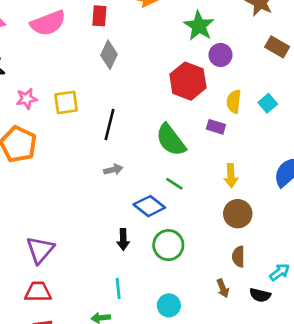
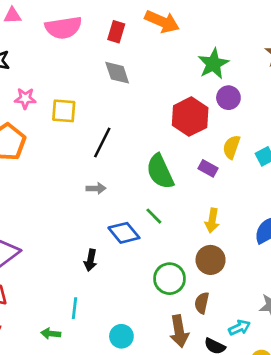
gray diamond: (109, 55) -> (117, 73), turned -56
green circle: (168, 245) -> (170, 279), moved
brown arrow: (223, 288) -> (179, 331), size x1.6

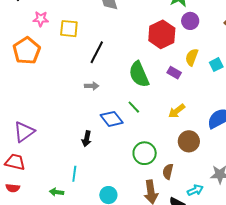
yellow arrow: (212, 221) -> (177, 111), turned 42
brown circle: (211, 260) -> (189, 141), moved

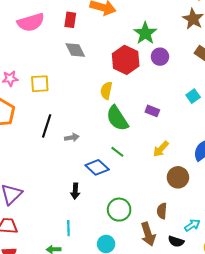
red hexagon: (162, 34) -> (126, 60), moved
black line: (97, 52) -> (47, 126), moved
yellow semicircle: (192, 57) -> (106, 91), moved
green circle: (145, 153) -> (119, 210), moved

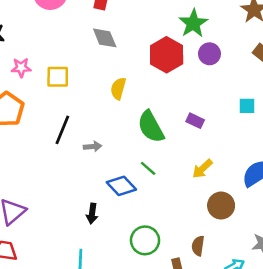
yellow semicircle: (106, 91) -> (118, 89), moved
cyan square: (193, 96) -> (247, 106), turned 32

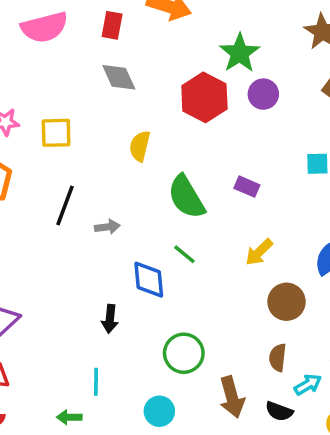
blue diamond: (121, 186) -> (149, 280), turned 40
brown semicircle: (198, 246) -> (278, 358), moved

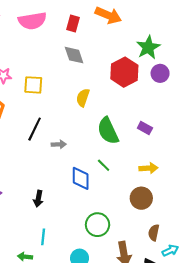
yellow arrow: (259, 252) -> (149, 168), turned -144
brown circle: (287, 302) -> (141, 198), moved
black arrow: (110, 319) -> (38, 199), moved

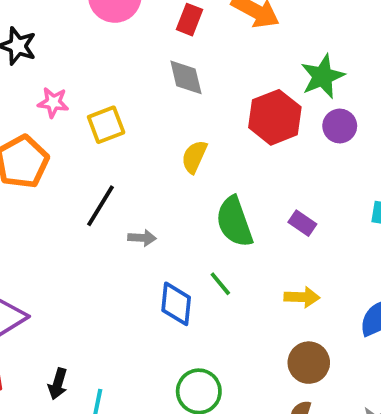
yellow square: (33, 85) -> (106, 125), turned -30
brown circle: (141, 198) -> (309, 363), moved
black arrow: (38, 199) -> (58, 384), moved

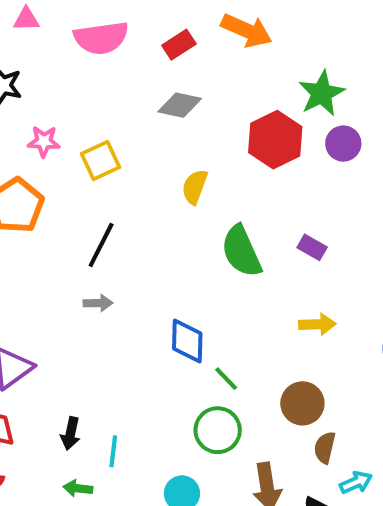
red rectangle: (190, 20) -> (179, 45), turned 40
gray diamond: (186, 77) -> (180, 105), turned -60
gray arrow: (142, 238) -> (98, 303), moved
green line: (220, 284) -> (226, 379), moved
brown circle: (309, 363) -> (302, 403), moved

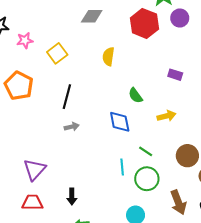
pink star: (44, 141) -> (25, 40), moved
green semicircle: (241, 251) -> (135, 95), moved, size x0.6
yellow arrow: (317, 324) -> (167, 116), moved
blue diamond: (187, 341) -> (120, 122), moved
cyan line: (113, 451) -> (122, 167), moved

